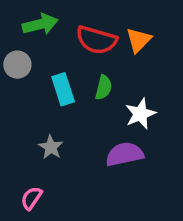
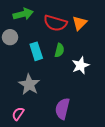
gray star: (51, 147) -> (29, 85), size x1.5
purple semicircle: (125, 154) -> (62, 109), moved, turned -65

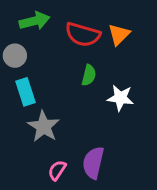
cyan rectangle: (36, 51) -> (25, 92), moved
white star: (81, 65) -> (120, 98), turned 30
pink semicircle: (18, 114) -> (57, 170), moved

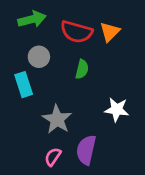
gray circle: (15, 56) -> (39, 57), moved
white star: (120, 98) -> (117, 110), moved
gray star: (44, 126) -> (57, 119), moved

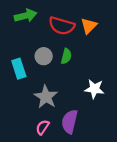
gray circle: (39, 57) -> (44, 56), moved

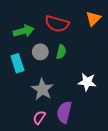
green arrow: (26, 16) -> (24, 31), moved
orange triangle: (89, 26) -> (93, 19), moved

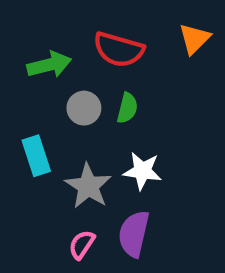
cyan rectangle: (17, 63) -> (36, 156), moved
white star: (87, 82) -> (142, 171), moved

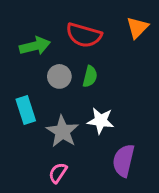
purple semicircle: (134, 234) -> (124, 161), moved

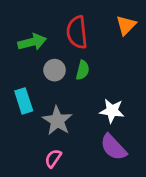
red semicircle: (84, 35) -> (77, 32), turned 68
white star: (101, 121) -> (112, 111), moved
purple semicircle: (124, 161) -> (113, 147), turned -56

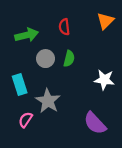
red semicircle: (77, 32) -> (64, 27), size x0.6
white star: (112, 111) -> (104, 80), moved
pink semicircle: (53, 158) -> (26, 120), moved

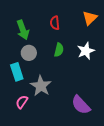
green arrow: (27, 35) -> (23, 30), turned 84
gray circle: (45, 59) -> (29, 53), moved
white star: (104, 80) -> (86, 51), moved, turned -30

